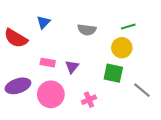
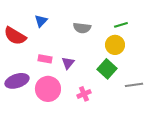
green square: (113, 73) -> (107, 69), turned 30
gray line: (142, 90) -> (134, 85), turned -48

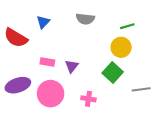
gray semicircle: (82, 28) -> (85, 19), moved
pink cross: (84, 94) -> (88, 99), turned 32

